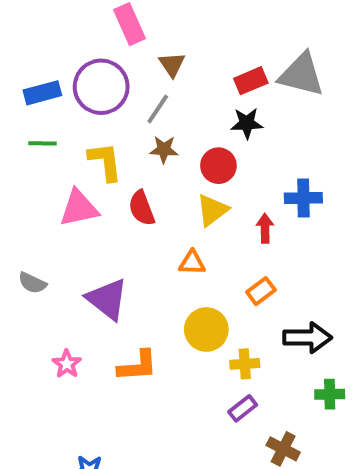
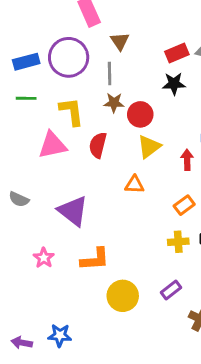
gray line: (158, 109) -> (110, 73), turned -35
red circle: (218, 166) -> (140, 114), moved
red semicircle: (142, 208) -> (98, 145), turned 35
yellow circle: (206, 329) -> (123, 296), moved
yellow cross: (245, 364) -> (178, 242), moved

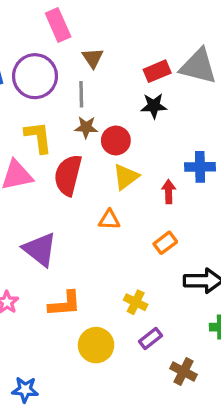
red semicircle: (98, 145) -> (68, 175), size x1.4
yellow cross: (178, 242) -> (136, 302), moved, turned 30

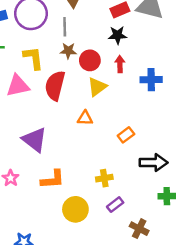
red arrow: (169, 192) -> (120, 64), moved
yellow cross: (136, 302) -> (104, 178), turned -35

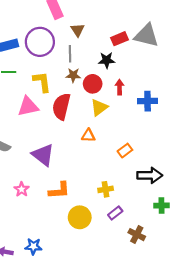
black star: (118, 35) -> (107, 60), moved

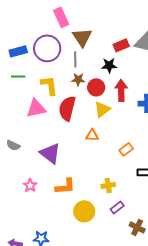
brown triangle: (78, 30) -> (82, 37), size x1.5
red arrow: (120, 87) -> (121, 90), size x1.5

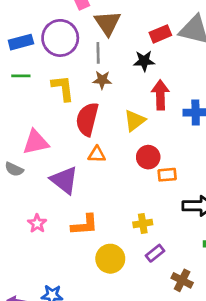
red circle: (96, 87) -> (148, 157), moved
pink triangle: (36, 108) -> (36, 142), moved
orange triangle: (92, 135) -> (97, 154), moved
orange rectangle: (126, 149) -> (167, 175), turned 32

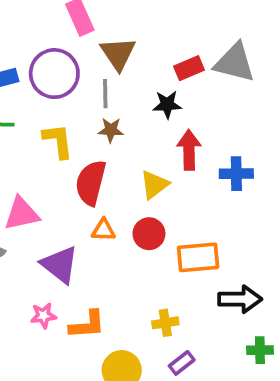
red circle: (148, 157) -> (149, 234), moved
orange rectangle: (167, 175) -> (198, 257), size x1.6
pink star: (37, 223) -> (43, 316), moved, turned 30

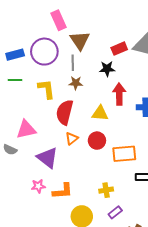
yellow triangle: (154, 185) -> (100, 113), turned 42
orange triangle: (103, 230) -> (72, 139), turned -40

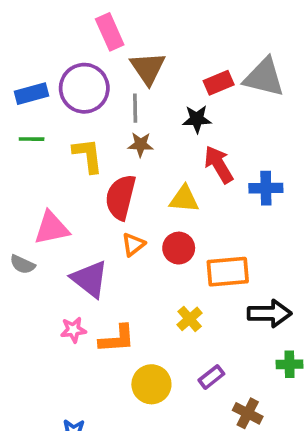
red arrow: (119, 94) -> (219, 164), turned -30
yellow cross: (106, 190) -> (190, 319), moved, turned -32

